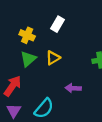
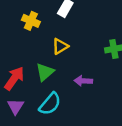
green triangle: (28, 59) -> (45, 72), moved

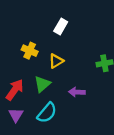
yellow cross: (31, 21) -> (30, 51), moved

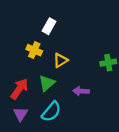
white rectangle: (61, 26) -> (49, 26), moved

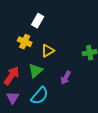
purple arrow: (81, 91) -> (66, 78), turned -64

